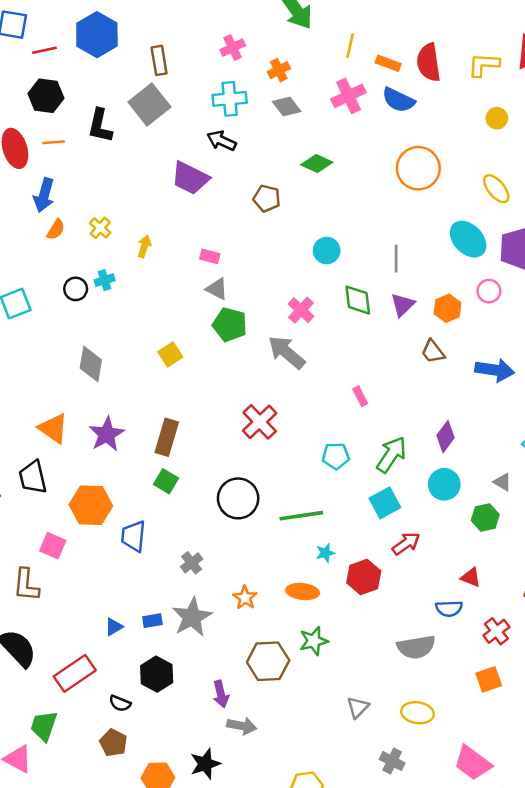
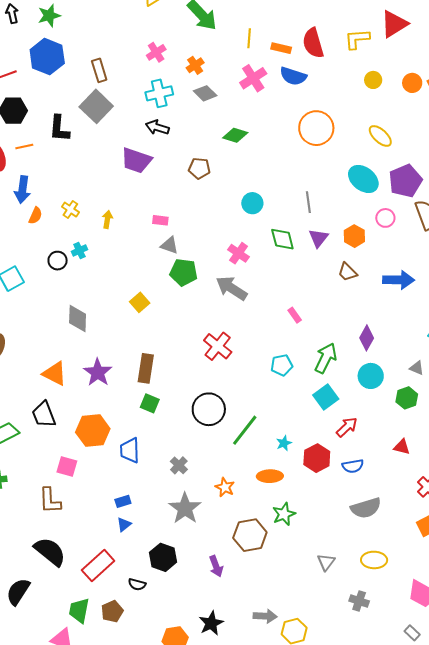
green line: (301, 516) -> (245, 430), moved, turned -36
blue semicircle: (449, 609) -> (353, 466), moved
blue rectangle: (152, 621) -> (123, 501), moved
gray arrow: (242, 726) -> (265, 616), moved
brown pentagon: (113, 743) -> (112, 611), moved, turned 30

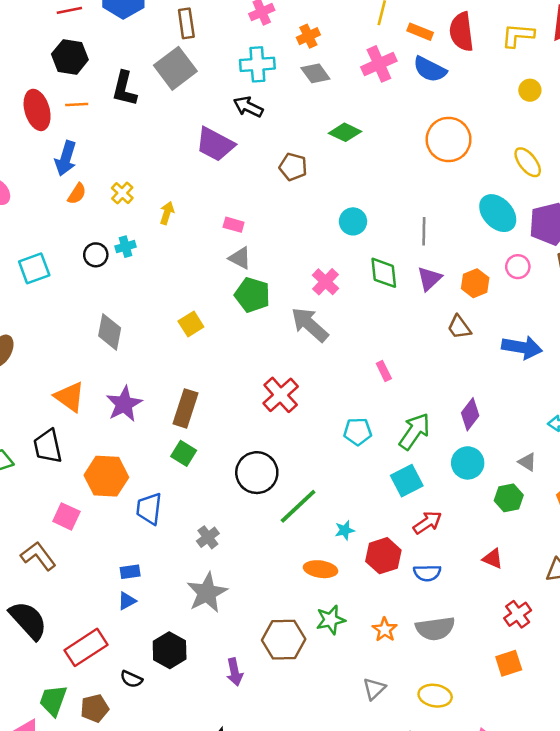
orange star: (225, 487) -> (385, 630), moved
brown L-shape: (50, 501) -> (38, 556), turned 136

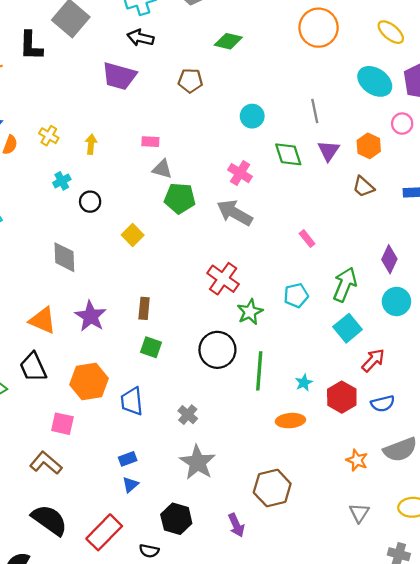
black circle: (96, 255) -> (90, 202), moved
brown rectangle: (185, 408) -> (144, 308), size x0.7
green line: (298, 506) -> (259, 371), turned -30
green star: (331, 620) -> (250, 312), moved

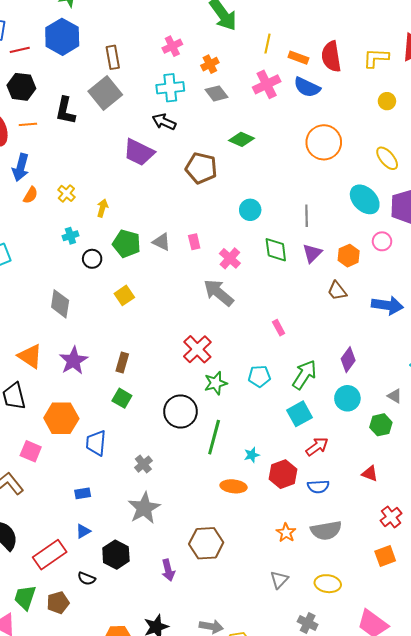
brown pentagon: (190, 81) -> (201, 168), size x1.4
pink rectangle: (150, 142) -> (194, 242), moved, turned 63
green pentagon: (180, 198) -> (127, 244), moved
blue triangle: (130, 485) -> (83, 531), moved

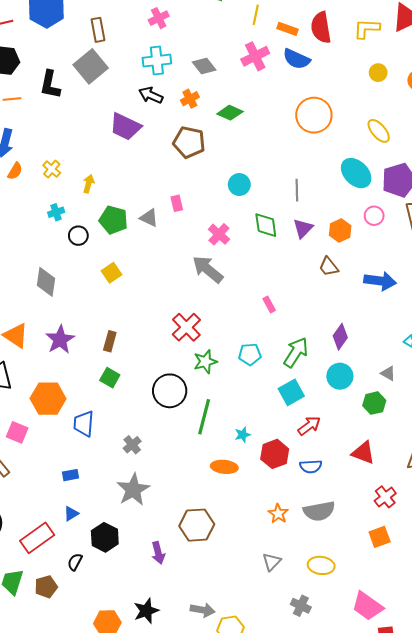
orange cross: (210, 64) -> (190, 99), moved
pink rectangle: (194, 242) -> (177, 203), moved
red triangle: (370, 474) -> (363, 453), size x1.4
black semicircle: (87, 579) -> (75, 562), turned 96

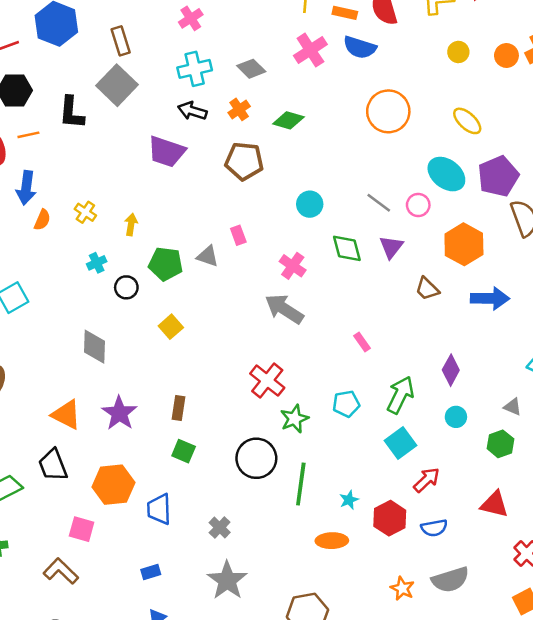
gray line: (297, 190) -> (379, 203), turned -45
pink circle: (374, 216) -> (418, 205), moved
orange hexagon: (340, 231) -> (464, 244), moved, size x1.5
cyan circle: (340, 376) -> (456, 417), size x0.7

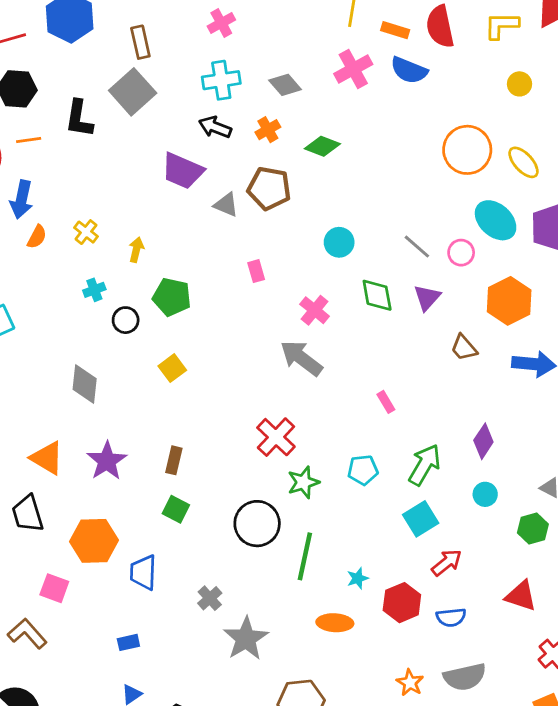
orange circle: (388, 111) -> (467, 150), moved
gray triangle: (208, 256) -> (226, 205), moved
gray star: (227, 580) -> (246, 639), moved

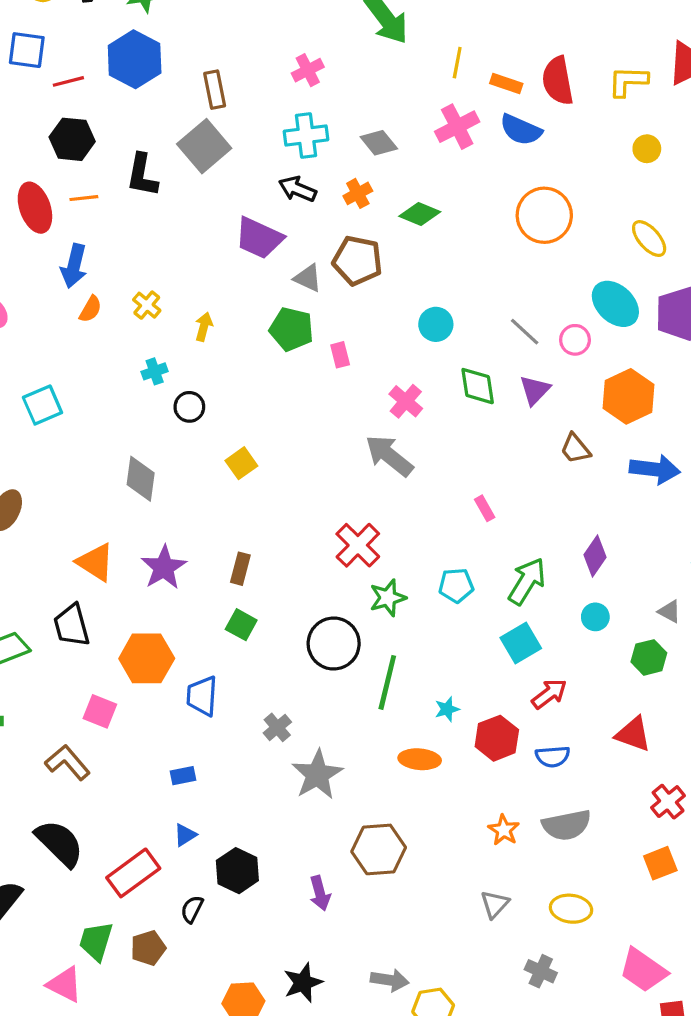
orange circle: (467, 150) -> (544, 215), moved
green pentagon: (172, 297) -> (291, 329), moved

